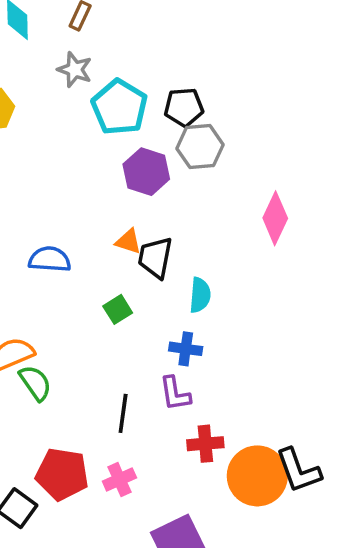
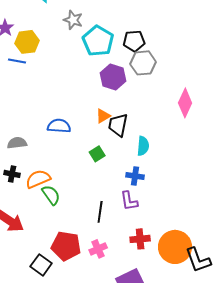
orange triangle: (128, 241) -> (103, 116), turned -49
red cross: (205, 444) -> (140, 239), moved
black L-shape: (298, 471) -> (198, 260), moved

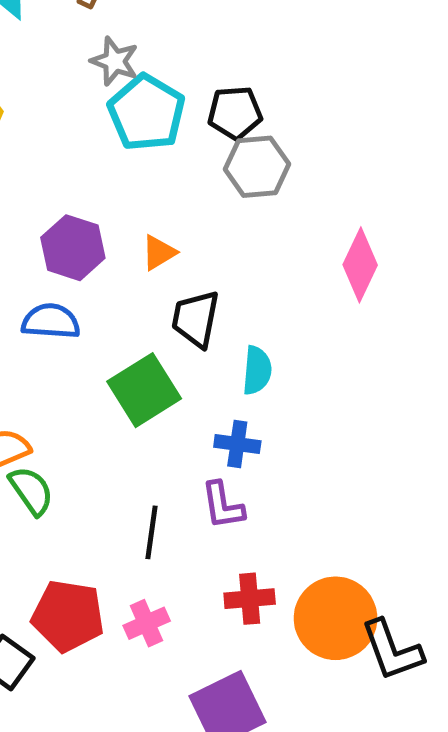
gray star: (73, 20) -> (115, 61), moved
purple hexagon: (113, 77) -> (73, 248), moved
orange triangle: (103, 116) -> (159, 253), moved
green square: (97, 154) -> (144, 390), size x1.8

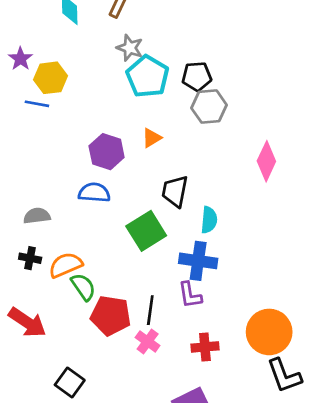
orange triangle: (159, 253) -> (152, 138), moved
blue cross: (237, 444) -> (198, 261), size x1.5
red pentagon: (68, 616) -> (111, 316), moved
orange circle: (336, 618) -> (269, 332), moved
pink cross: (147, 623) -> (148, 342), moved, turned -30

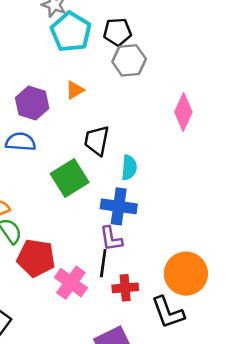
black line: (150, 310) -> (103, 263), moved
pink cross: (148, 342) -> (71, 283), size x1.4
black L-shape: (284, 376) -> (168, 312), moved

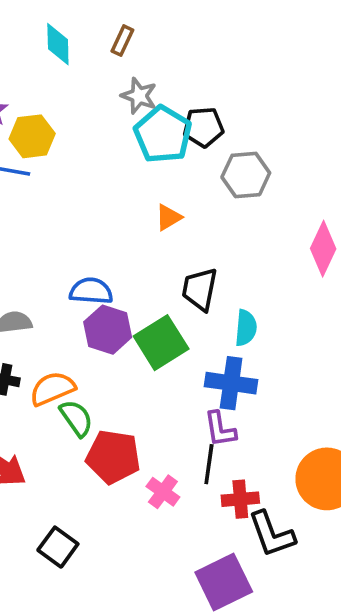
black pentagon: (117, 32) -> (203, 127), moved
purple hexagon: (32, 103) -> (108, 330), moved
pink cross: (71, 283) -> (163, 492), size x0.7
black L-shape: (168, 312) -> (272, 534), moved

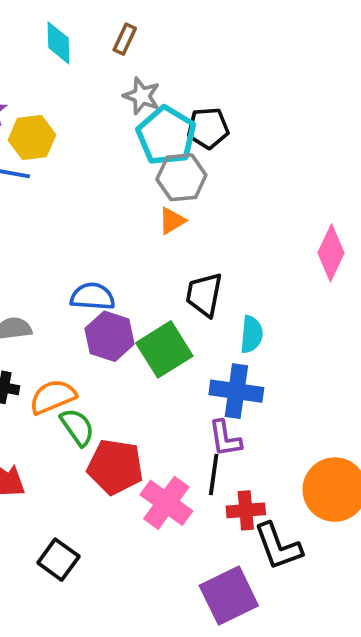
gray hexagon: (246, 175) -> (181, 177), moved
pink cross: (163, 492) -> (166, 503), size x1.5

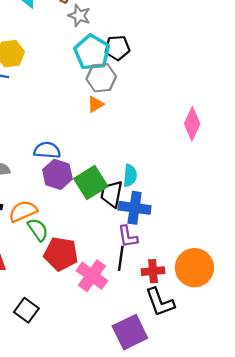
gray star: (142, 96) -> (79, 16), moved
black trapezoid: (204, 295) -> (112, 194), moved
cyan semicircle: (251, 334) -> (130, 176), moved
red cross: (246, 510) -> (153, 271), moved

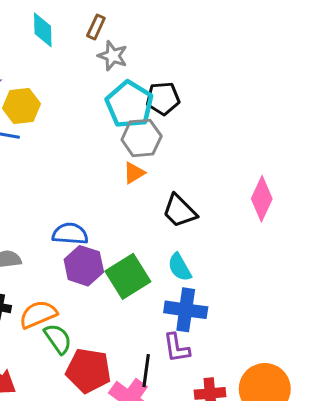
cyan semicircle: (130, 176) -> (180, 267), turned 145
black trapezoid: (112, 194) -> (180, 211), moved, turned -56
black line: (121, 258) -> (146, 371), moved

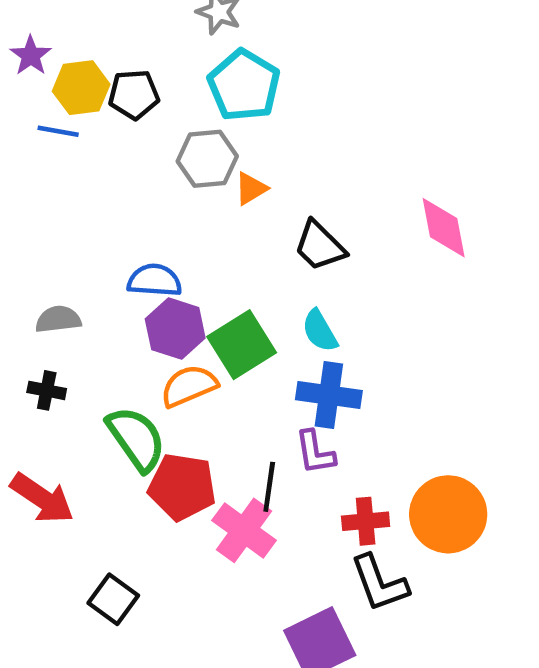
black pentagon: (163, 98) -> (134, 95), moved
gray hexagon: (142, 138) -> (207, 159), moved
pink diamond: (262, 199) -> (444, 228), turned -36
orange semicircle: (38, 314) -> (189, 386), moved
green semicircle: (58, 339) -> (136, 439), size x1.4

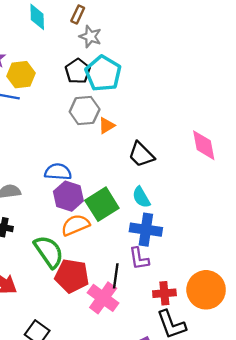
black pentagon: (134, 95) -> (78, 71), moved, turned -30

